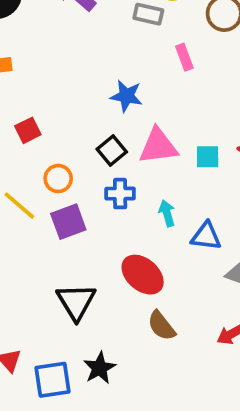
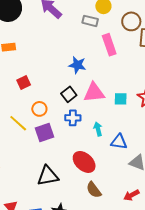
pink rectangle: (184, 57) -> (109, 45), size x1.5
black triangle: (76, 302) -> (48, 176), turned 50

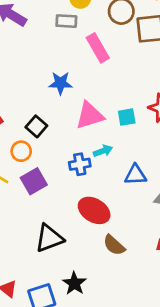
black square: (69, 94) -> (36, 126), moved
blue cross: (73, 118) -> (80, 164), moved
cyan arrow: (98, 129) -> (103, 151), moved, turned 96

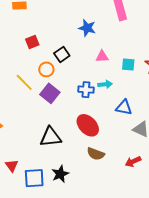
pink triangle: (90, 115) -> (102, 56), size x0.6
purple square: (34, 181) -> (50, 93), turned -36
brown semicircle: (114, 245) -> (96, 154), turned -36

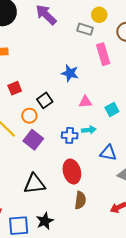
cyan square: (128, 64) -> (112, 109), turned -32
red ellipse: (88, 125) -> (72, 172), turned 30
brown semicircle: (96, 154) -> (80, 200), turned -102

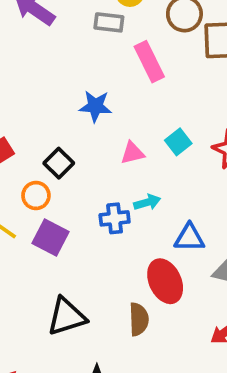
cyan square: (112, 109) -> (178, 142), moved
red ellipse: (72, 172) -> (165, 281), moved
brown semicircle: (80, 200) -> (139, 319), moved

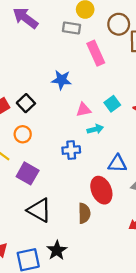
black square: (59, 163) -> (26, 103), moved
cyan arrow: (147, 202) -> (95, 129), moved
purple square: (51, 238) -> (28, 173), moved
black triangle: (67, 316) -> (39, 210), turned 45

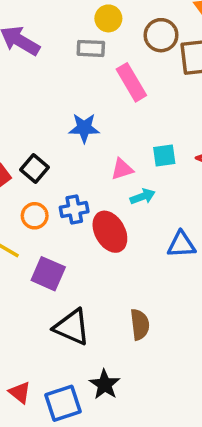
cyan square: (112, 104) -> (164, 156), turned 35
blue cross: (71, 150) -> (74, 210), moved
red ellipse: (101, 190) -> (110, 232), moved

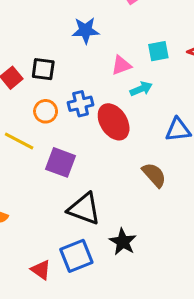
black square: (35, 169) -> (43, 69), turned -30
brown semicircle: (140, 325) -> (154, 175), moved, turned -32
black star: (105, 385) -> (123, 242), moved
blue square: (63, 403) -> (76, 256), moved

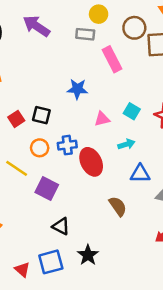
cyan square: (158, 51) -> (132, 111), turned 35
cyan arrow: (141, 89) -> (126, 144), moved
black triangle: (84, 209) -> (61, 226), size x0.7

